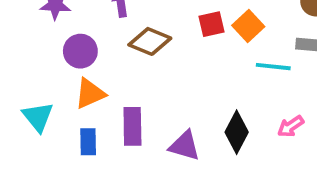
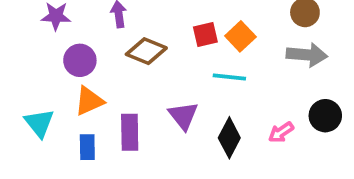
cyan line: (273, 67) -> (229, 77), moved
purple triangle: (185, 146) -> (183, 116), moved, turned 36

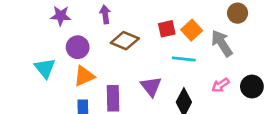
gray arrow: (307, 55) -> (222, 43), moved, turned -128
cyan triangle: (39, 123) -> (45, 68), moved
pink arrow: (281, 132) -> (220, 85), moved

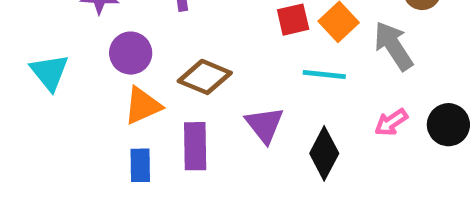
brown diamond: (125, 41) -> (205, 77), moved
cyan triangle: (45, 68) -> (49, 72), moved

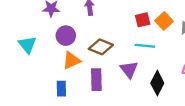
cyan line: (324, 75) -> (145, 46), moved
blue rectangle: (140, 165) -> (61, 89), moved

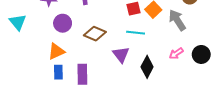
cyan triangle: (27, 45) -> (18, 22), moved
orange triangle: (71, 60) -> (56, 51), moved
purple rectangle: (96, 80) -> (82, 74), moved

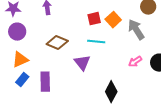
purple circle: (63, 23) -> (17, 32), moved
black diamond: (147, 67) -> (111, 92), moved
blue rectangle: (58, 72) -> (22, 80), turned 40

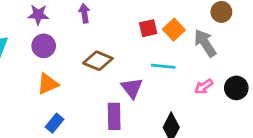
cyan line: (96, 42) -> (163, 66), moved
blue rectangle: (22, 80) -> (55, 123), moved
purple rectangle: (45, 82) -> (114, 116), moved

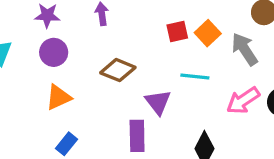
pink arrow: (204, 87) -> (243, 101), size x1.5

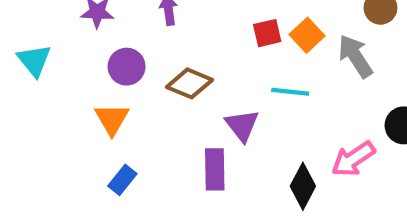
purple circle: (54, 52) -> (127, 67), moved
orange triangle: (58, 97) -> (112, 119), turned -36
pink arrow: (243, 101) -> (353, 159), moved

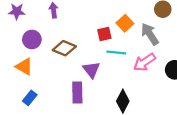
red square: (267, 33) -> (104, 34), moved
orange triangle: (112, 119) -> (24, 67), turned -30
pink arrow: (353, 159) -> (144, 62), moved

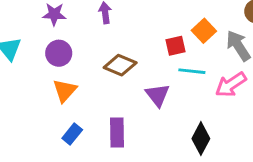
purple circle: (32, 39) -> (59, 53), moved
orange triangle: (24, 67) -> (65, 91), turned 42
purple rectangle: (77, 92) -> (117, 133), moved

